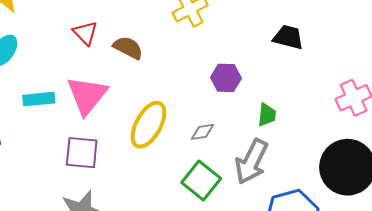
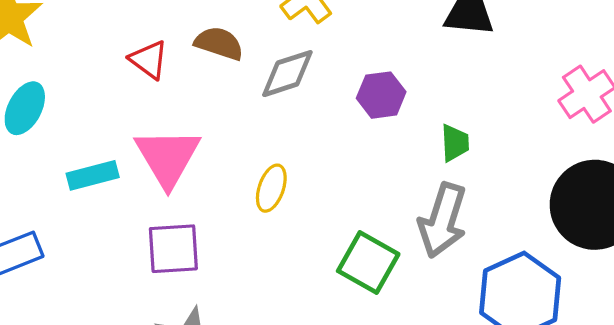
brown semicircle: (128, 48) -> (219, 43), moved
yellow ellipse: (148, 125) -> (271, 188), size x0.6
gray diamond: (203, 132) -> (287, 74), moved, size x1.5

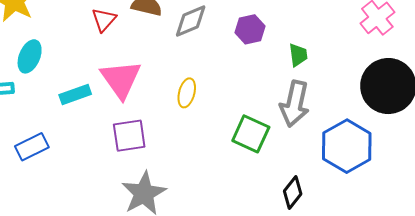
red triangle: (149, 60) -> (104, 20), turned 40

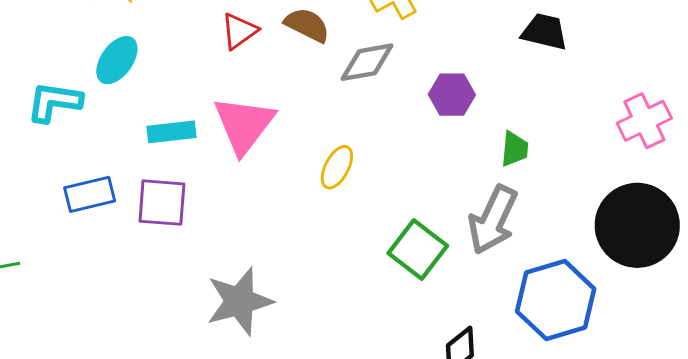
purple square: (129, 136) -> (162, 203), moved

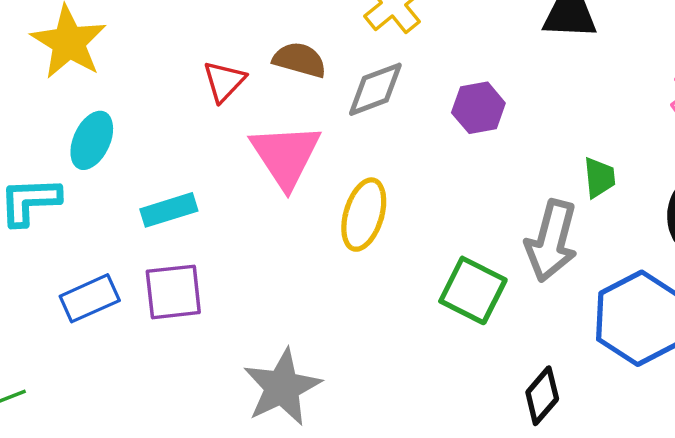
pink triangle: (244, 125) -> (286, 156), moved
green trapezoid: (515, 149) -> (599, 178), moved
yellow ellipse: (337, 167) -> (364, 215), size x1.4

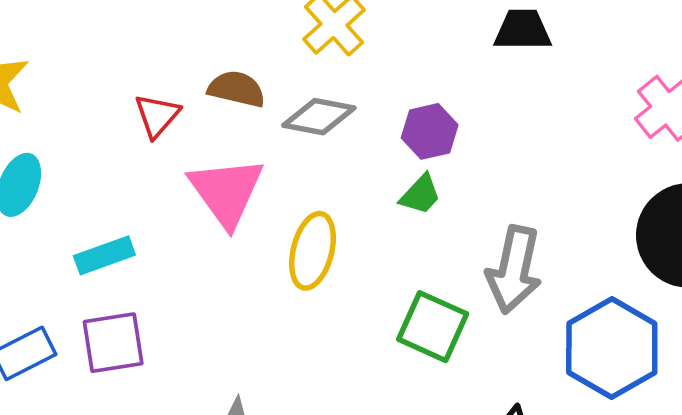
gray diamond: (375, 89) -> (319, 117), turned 34
green trapezoid: (599, 178) -> (420, 195), moved, turned 51

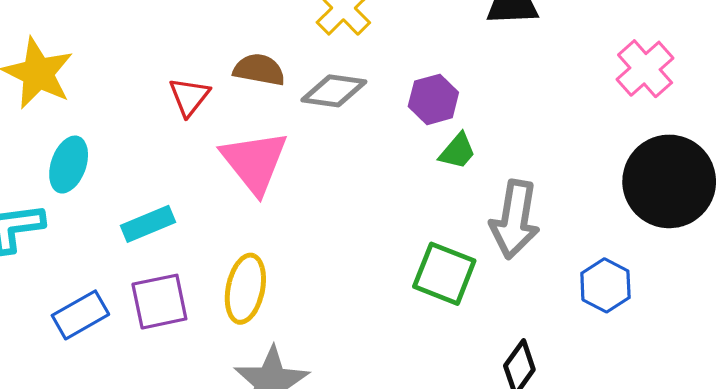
green trapezoid: (420, 195) -> (457, 151), moved
yellow ellipse: (313, 251) -> (245, 289), moved
blue hexagon: (612, 348) -> (605, 285), size x0.6

